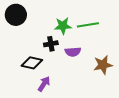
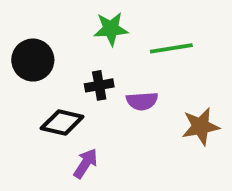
black circle: (16, 15) -> (33, 60), moved
green star: (63, 26) -> (111, 29), moved

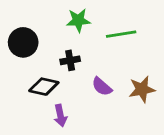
purple semicircle: (142, 101) -> (102, 87), moved, turned 45
purple arrow: (85, 163) -> (60, 116), turned 135

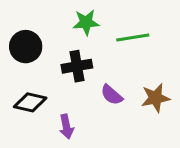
black cross: (70, 60) -> (77, 66), size x1.4
black diamond: (44, 87) -> (30, 102), moved

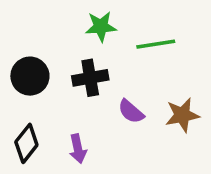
black circle: (26, 47) -> (30, 76), moved
black diamond: (30, 102) -> (26, 143), moved, turned -64

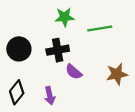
purple semicircle: (131, 111) -> (74, 72), moved

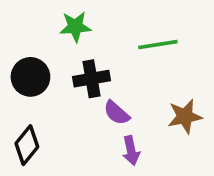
green star: (64, 17) -> (75, 27), moved
purple arrow: (50, 96) -> (131, 151), moved

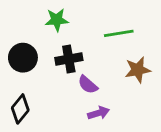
brown star: (185, 116) -> (138, 70), moved
purple arrow: (131, 151) -> (99, 113), turned -95

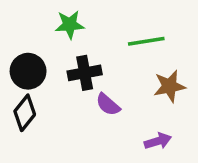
black diamond: (20, 109) -> (25, 113), moved
purple arrow: (99, 113) -> (158, 141), moved

